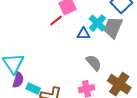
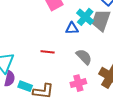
red line: (56, 21) -> (48, 52), moved, turned 48

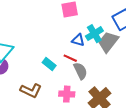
red line: (48, 52) -> (70, 58), moved
cyan rectangle: (25, 86) -> (49, 64), moved

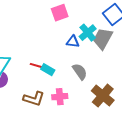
red line: (70, 58) -> (37, 66), moved
pink cross: (67, 94) -> (60, 97), moved

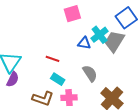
red line: (37, 66) -> (53, 59), moved
cyan rectangle: (48, 70) -> (58, 79), moved

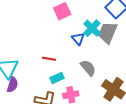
blue triangle: (84, 43) -> (78, 39), turned 48
cyan rectangle: (58, 79) -> (57, 78), turned -48

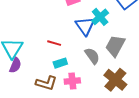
gray trapezoid: (108, 33) -> (115, 46), moved
blue triangle: (78, 39) -> (85, 26), size x1.5

